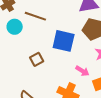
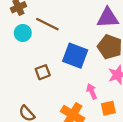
pink arrow: (82, 71) -> (92, 91), turned -152

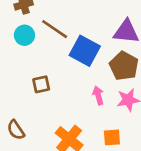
blue square: (75, 56) -> (85, 51), moved
pink arrow: (92, 91) -> (98, 95), moved

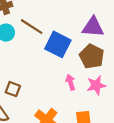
brown square: (41, 84) -> (13, 89), moved, turned 35

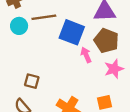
brown line: (32, 27) -> (44, 17), turned -35
pink arrow: (70, 82) -> (86, 55), moved

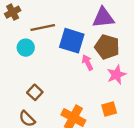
cyan circle: (19, 26) -> (26, 48), moved
brown square: (32, 81) -> (35, 92), turned 32

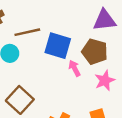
purple triangle: (103, 18) -> (105, 20), moved
brown square: (35, 92) -> (20, 100), size x1.6

